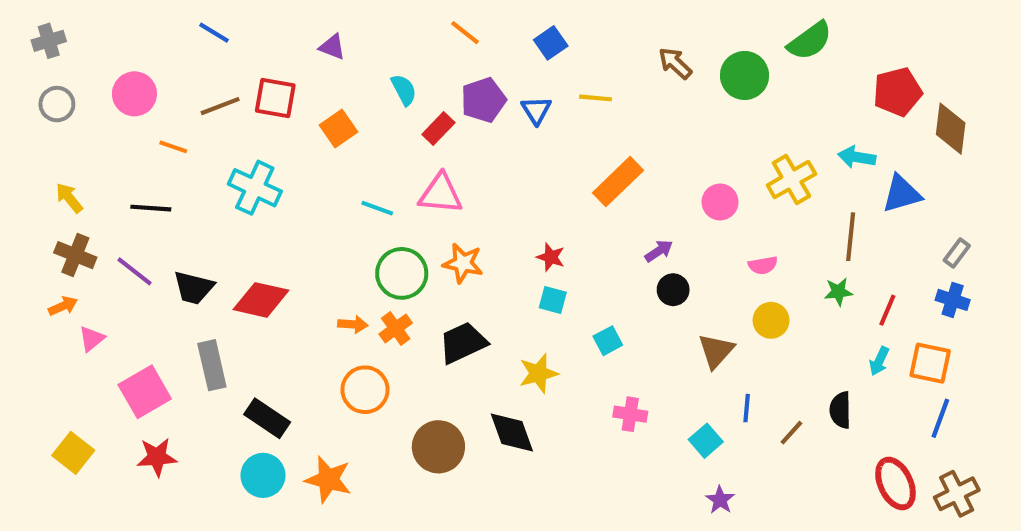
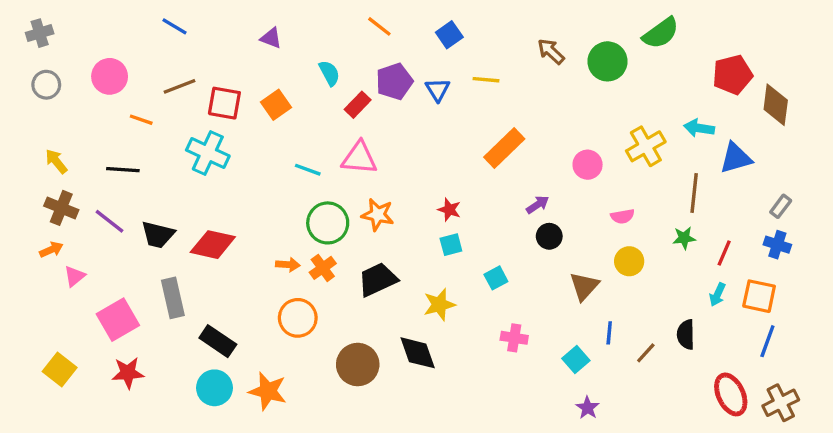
red square: (275, 98) -> (224, 103), moved
cyan square: (553, 300) -> (451, 245), turned -30

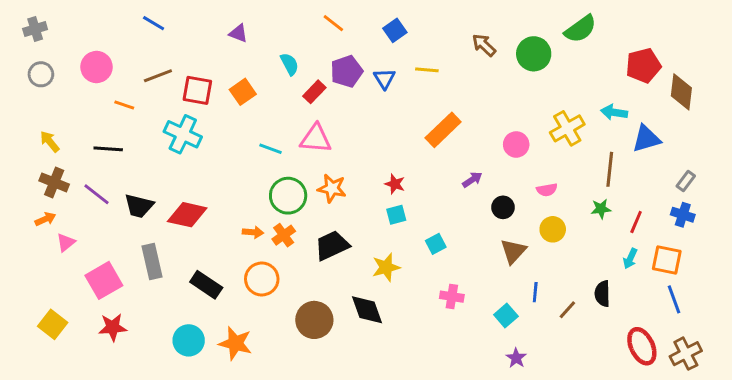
black circle: (549, 236) -> (503, 207), moved
black rectangle: (218, 341) -> (206, 285), moved
blue line: (767, 341) -> (674, 299), turned -40

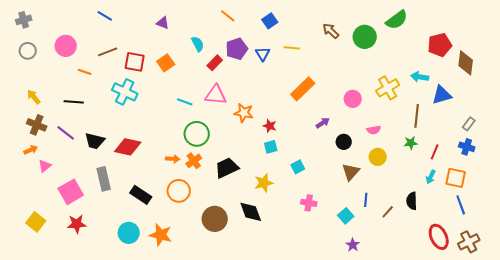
orange star: (332, 188) -> (244, 113), moved

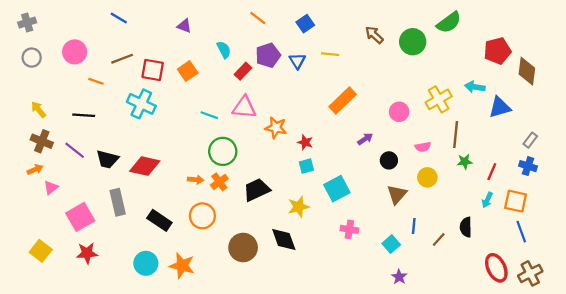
brown line: (417, 116) -> (456, 134), moved
cyan square: (298, 167) -> (337, 189), size x1.6

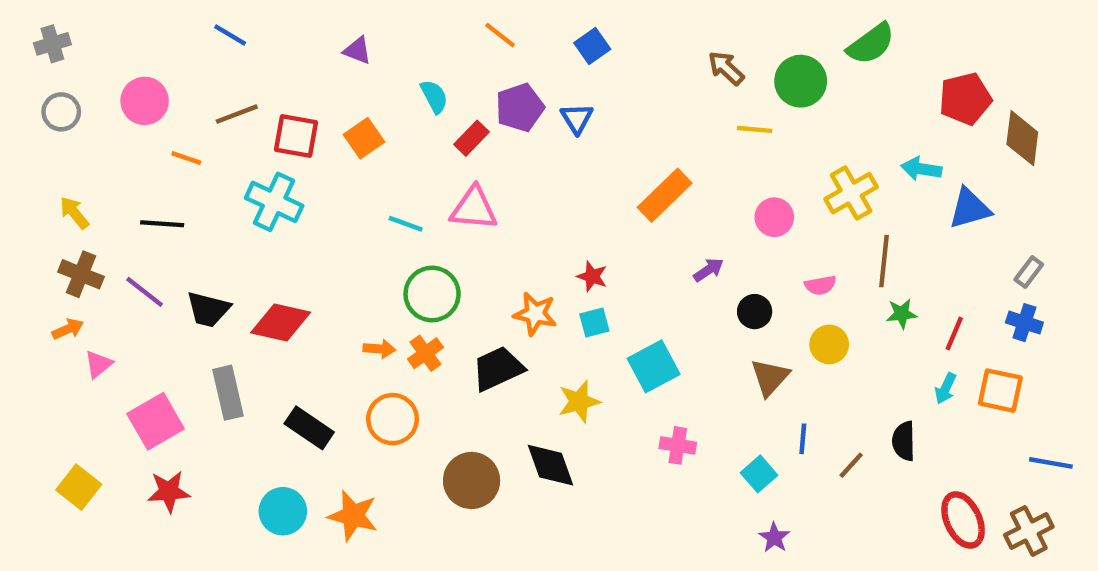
yellow line: (330, 54) -> (755, 129), moved
orange star: (276, 128) -> (535, 314), moved
blue line: (521, 232) -> (1051, 463), moved, turned -60

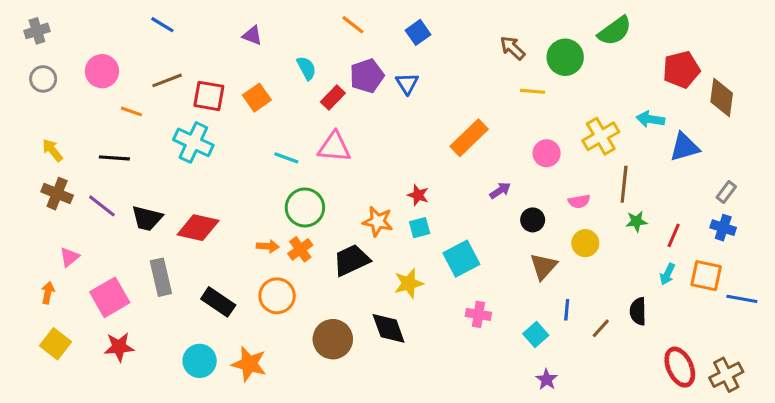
orange arrow: (68, 329) -> (48, 293), moved, turned -55
blue line: (1051, 463) -> (742, 299), moved

